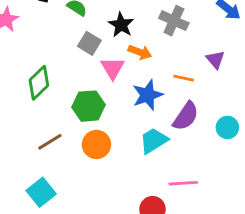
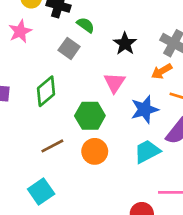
gray square: (89, 43) -> (69, 48), moved
orange arrow: (140, 52) -> (162, 71), moved, turned 125

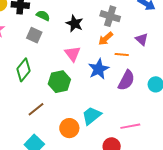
orange circle: (95, 151) -> (69, 128), moved
cyan trapezoid: (147, 151) -> (92, 116), moved

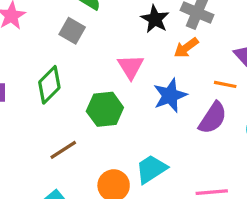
black star: (75, 24) -> (155, 19), moved
orange line: (122, 55) -> (225, 84), moved

